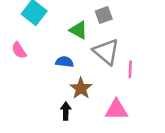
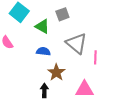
gray square: (104, 15) -> (62, 14), moved
green triangle: (78, 30) -> (42, 26), moved

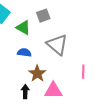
pink line: (95, 57) -> (83, 72), moved
pink triangle: (84, 89) -> (53, 91), moved

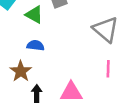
gray triangle: (57, 45) -> (106, 29), moved
brown star: (37, 74) -> (21, 71), moved

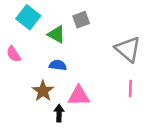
pink triangle: (71, 92) -> (79, 96), moved

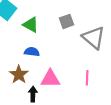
gray square: (81, 20) -> (67, 21), moved
pink line: (130, 89) -> (87, 78), moved

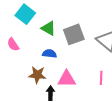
gray square: (67, 21) -> (74, 34), moved, size x1.5
brown star: (19, 75) -> (37, 75), turned -30

